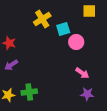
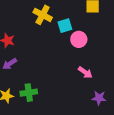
yellow cross: (42, 19) -> (43, 15), turned -30
purple star: (87, 94) -> (99, 98), moved

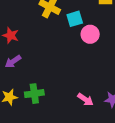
pink arrow: (85, 72) -> (85, 99), moved

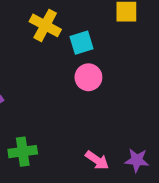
pink circle: (90, 34) -> (88, 77), moved

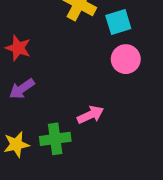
pink arrow: (97, 160) -> (90, 115), moved, turned -60

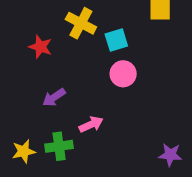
red star: (18, 48) -> (40, 47), moved
purple arrow: (22, 89) -> (54, 97), moved

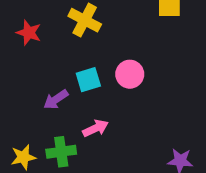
cyan square: (116, 40) -> (88, 80), moved
red star: (40, 47) -> (29, 33), moved

